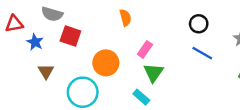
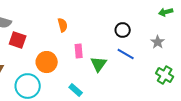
pink rectangle: (145, 49) -> (79, 51), turned -40
green triangle: (153, 73) -> (99, 64), moved

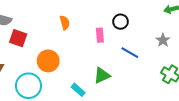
black circle: (123, 30) -> (121, 22), moved
pink rectangle: (79, 51) -> (100, 35), moved
green triangle: (99, 64) -> (102, 75), moved, turned 30

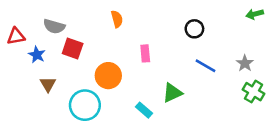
orange semicircle: (65, 23) -> (117, 19), moved
pink rectangle: (100, 35) -> (145, 53), moved
gray star: (163, 40) -> (245, 63), moved

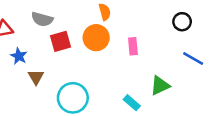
red square: (73, 49) -> (61, 41), turned -35
blue star: (37, 55) -> (19, 56), moved
orange circle: (108, 76) -> (96, 38), moved

